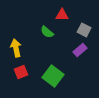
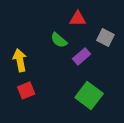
purple rectangle: (80, 50) -> (82, 56), moved
green square: (53, 76) -> (89, 95), moved

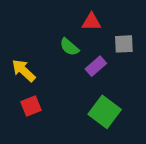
gray square: (105, 38) -> (124, 44), turned -30
yellow arrow: (20, 60) -> (24, 71), turned -35

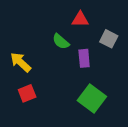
gray square: (124, 44) -> (109, 39), turned 30
purple rectangle: (96, 66) -> (84, 58), turned -54

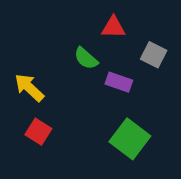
purple rectangle: (84, 58) -> (119, 82), turned -66
red square: (27, 93) -> (38, 132), turned -36

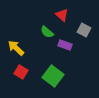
red triangle: (113, 27) -> (62, 15), turned 40
green square: (130, 139) -> (53, 76), moved

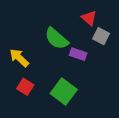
red triangle: (62, 15) -> (89, 18), moved
green semicircle: (47, 32) -> (56, 39), size x1.5

